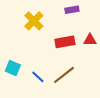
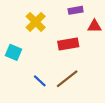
red triangle: (90, 40) -> (94, 26), moved
cyan square: (13, 68) -> (14, 52), moved

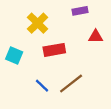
red triangle: (94, 26) -> (96, 37), moved
red rectangle: (68, 44) -> (54, 50), moved

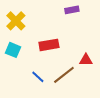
yellow cross: (38, 23) -> (16, 21), moved
red triangle: (96, 37) -> (86, 60), moved

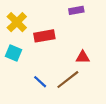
red rectangle: (49, 45) -> (44, 36), moved
red triangle: (86, 60) -> (83, 57), moved

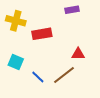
yellow cross: (17, 22) -> (16, 21), turned -30
cyan square: (14, 53) -> (16, 62), moved

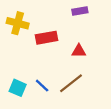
red triangle: (78, 54) -> (79, 51), moved
cyan square: (16, 62) -> (18, 88), moved

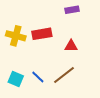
yellow cross: (18, 23) -> (16, 36), moved

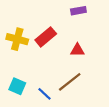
red rectangle: (42, 34) -> (46, 37), turned -30
blue line: (38, 77) -> (45, 94), moved

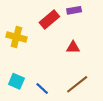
red rectangle: (46, 37) -> (49, 20), moved
brown line: (70, 82) -> (77, 84), moved

